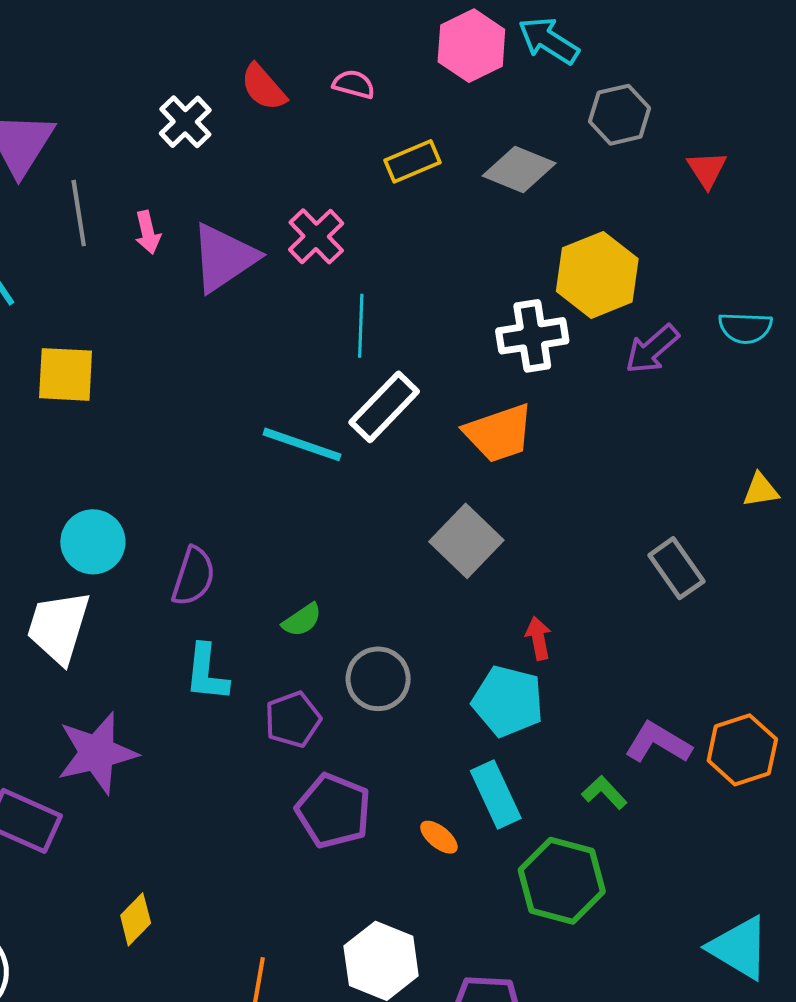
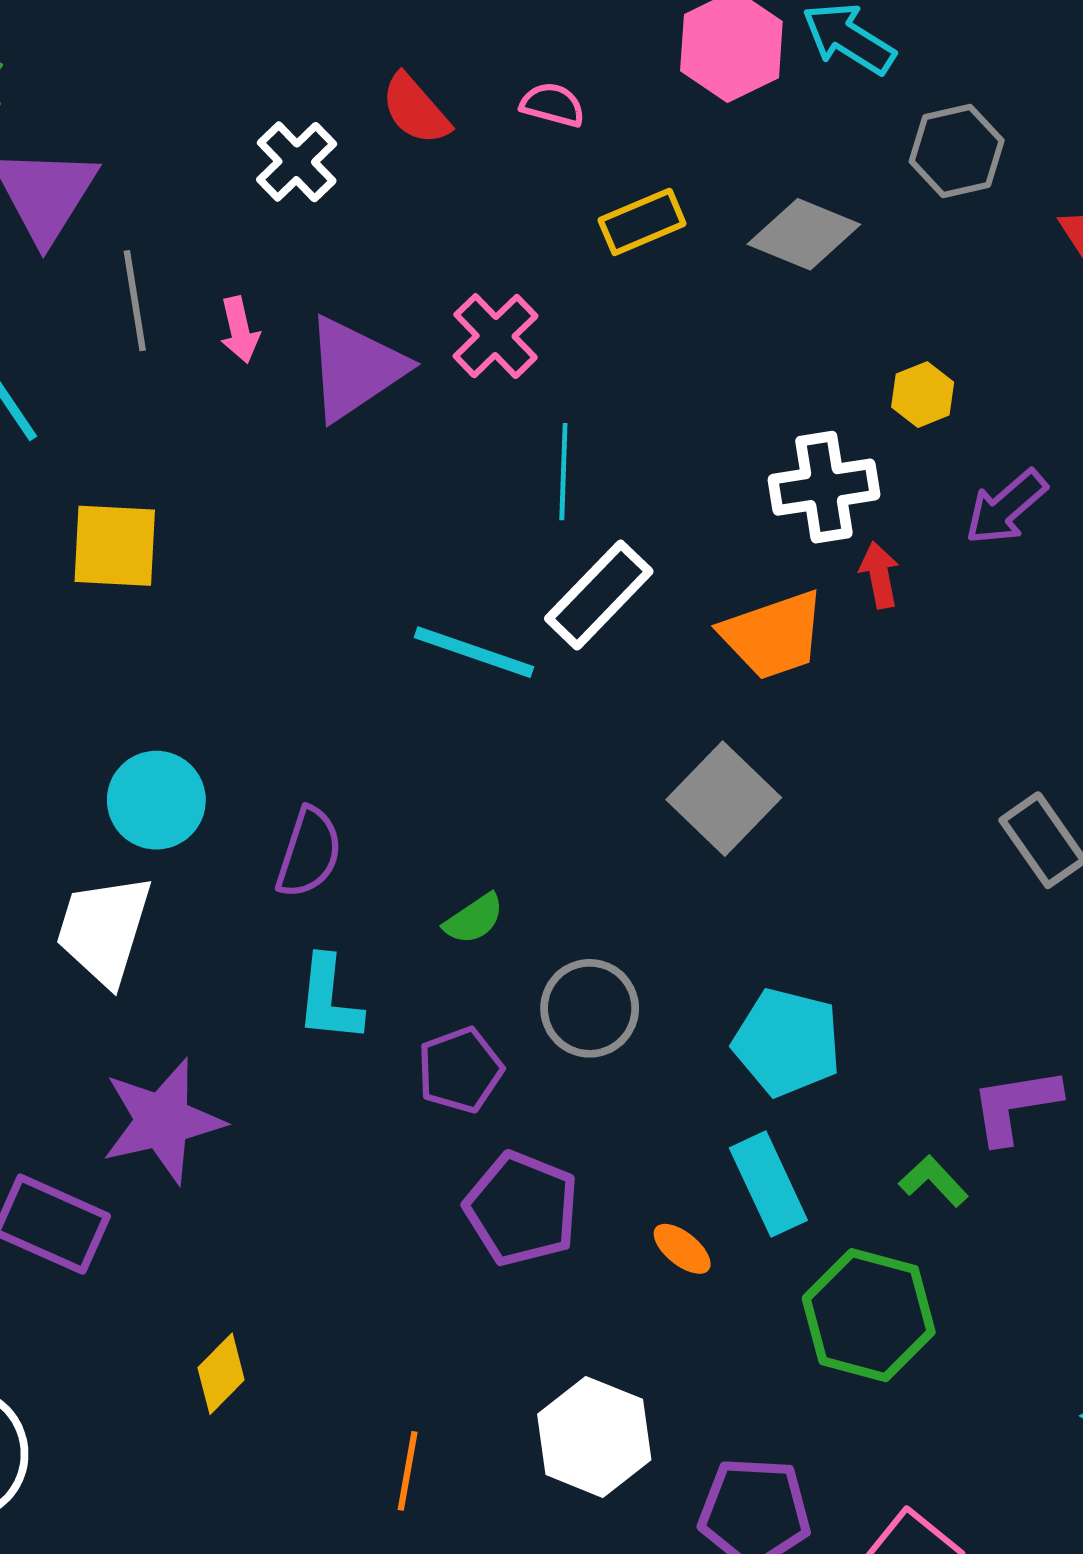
yellow hexagon: (597, 275) -> (923, 395), size x0.5
red arrow: (538, 638) -> (879, 575), moved
purple L-shape: (658, 743) -> (1015, 1105), turned -40

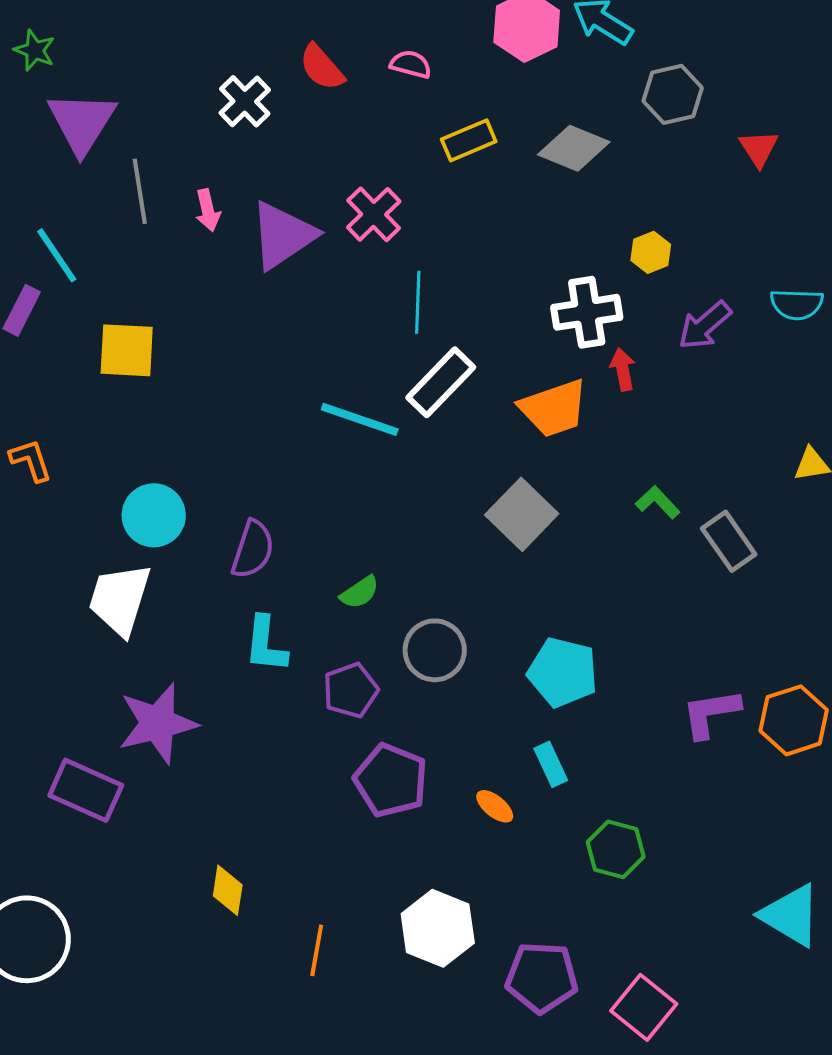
green L-shape: (933, 1181) -> (658, 502), moved
cyan rectangle: (768, 1184) -> (551, 764), size x0.7
green hexagon: (869, 1315) -> (616, 849), size x0.7
yellow diamond: (221, 1374) -> (228, 890), moved, turned -36

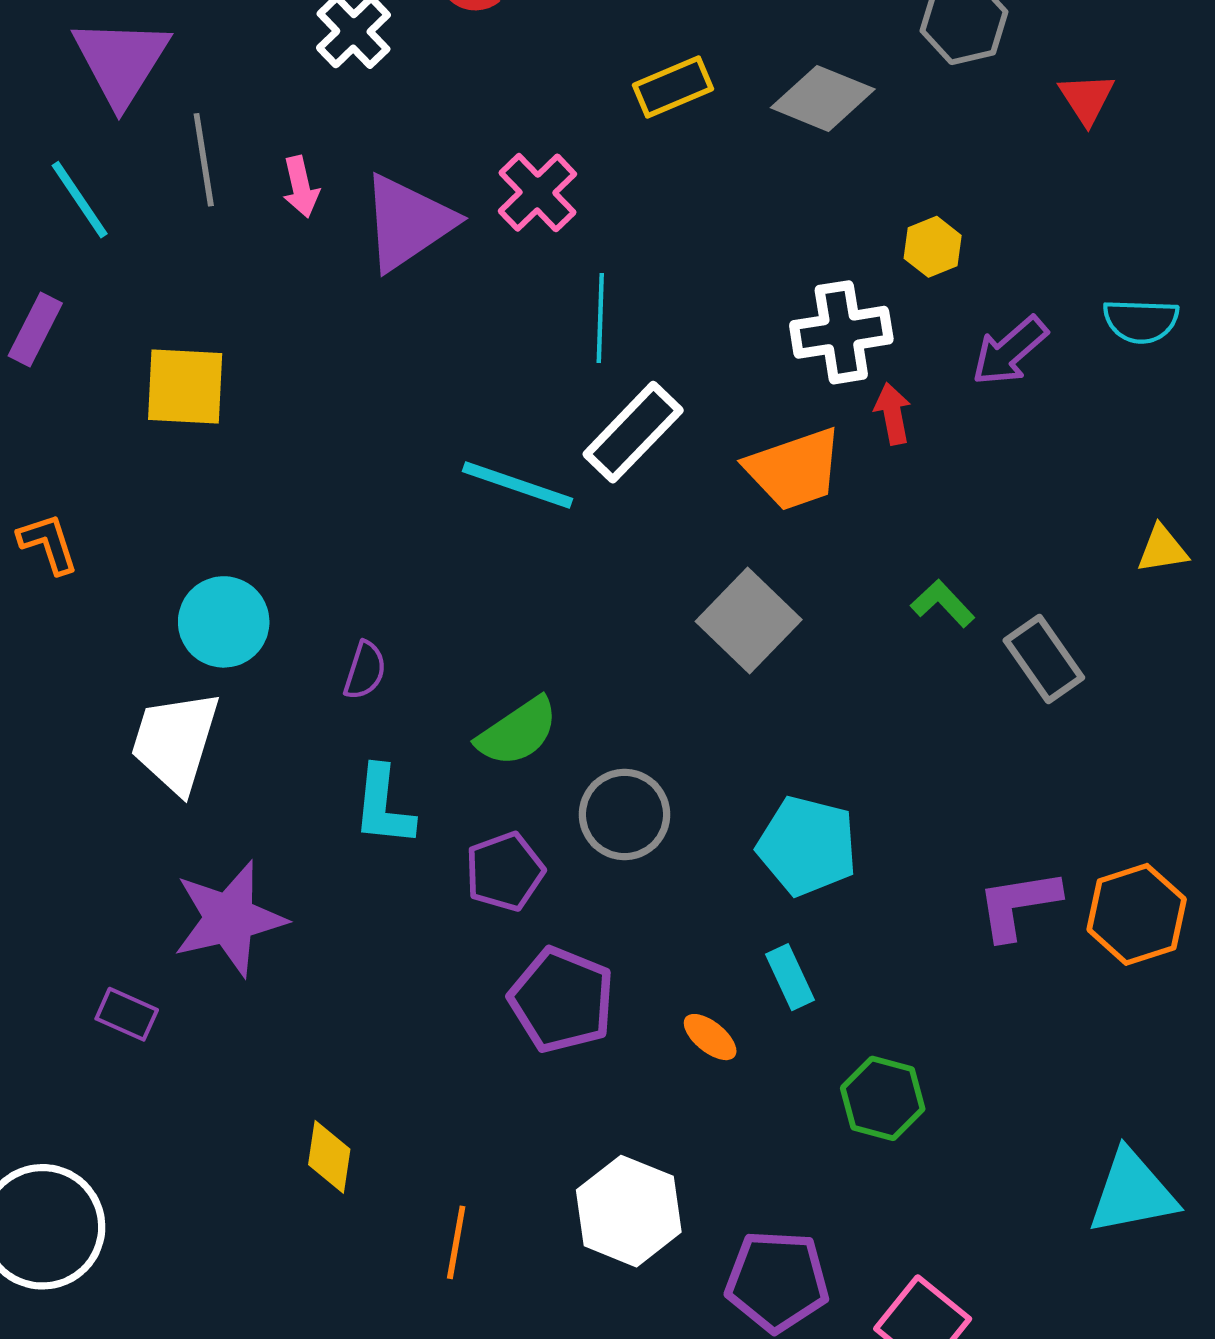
cyan line: (57, 255) -> (80, 200), moved
purple semicircle: (253, 549) -> (365, 670), size x0.7
green semicircle: (360, 592) -> (518, 732), size x1.5
purple rectangle: (86, 790) -> (127, 1014), size x0.6
cyan triangle: (791, 915) -> (1132, 1193), turned -42

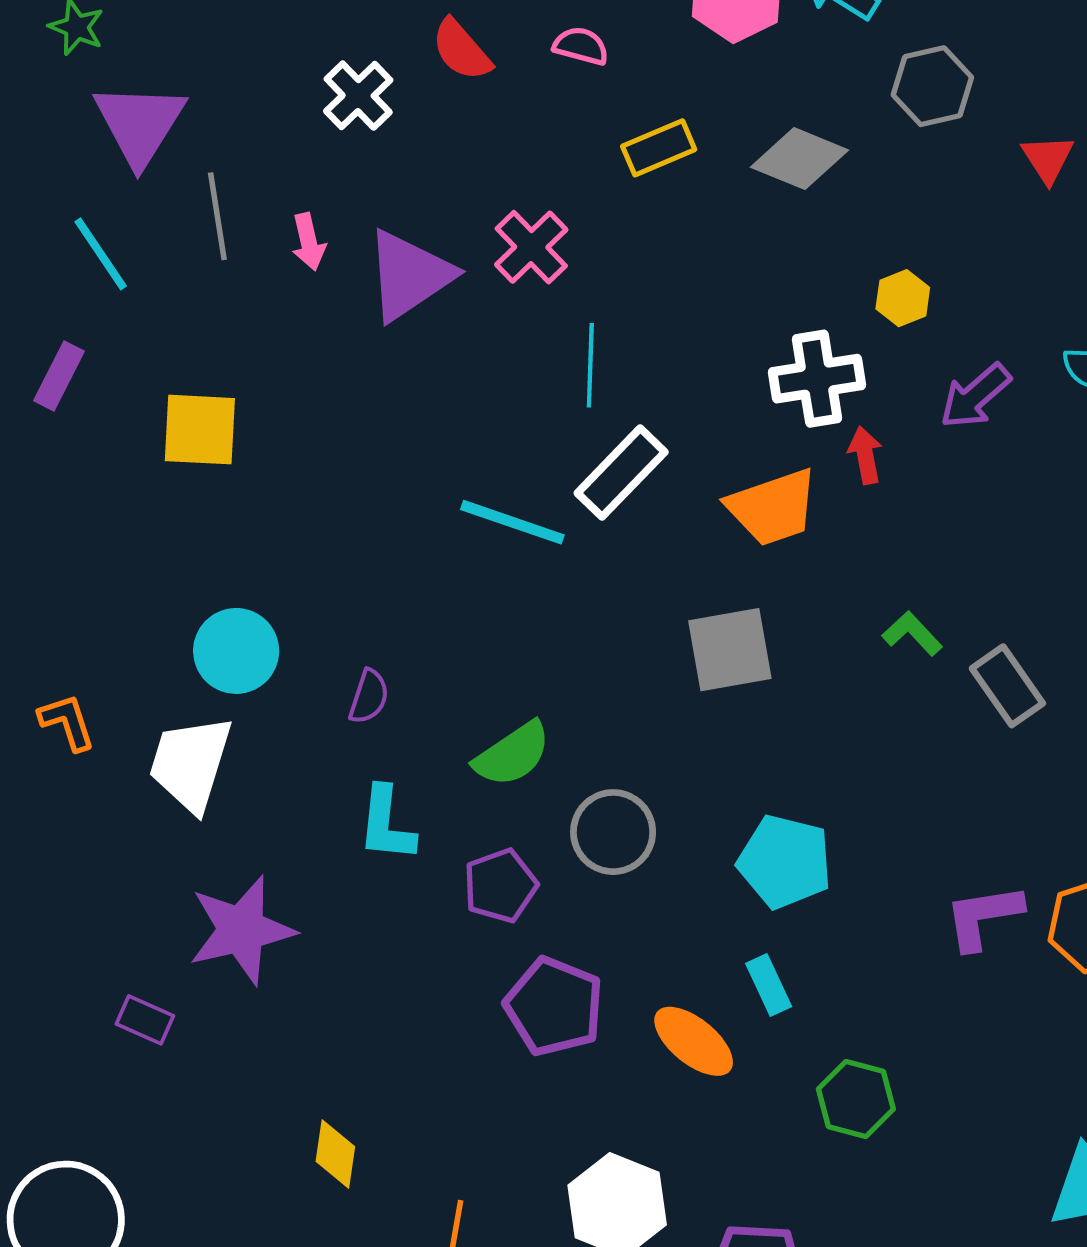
orange L-shape: (48, 543) -> (67, 722), moved
gray square: (749, 620) -> (730, 650), turned 36
orange ellipse: (710, 1037) -> (694, 1041), size x1.6

